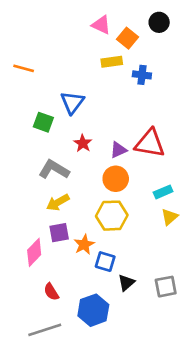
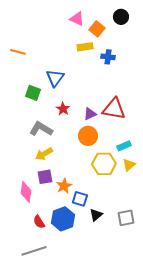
yellow hexagon: (112, 216) -> (104, 164), moved
pink diamond: (34, 252) -> (26, 192), turned -35
blue hexagon: (93, 310) -> (63, 219), moved

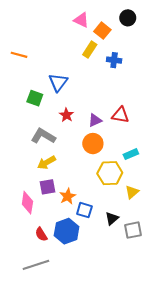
yellow rectangle: (85, 47) -> (90, 50), turned -49
red triangle: (114, 109) -> (120, 115), size x0.7
yellow triangle: (129, 165) -> (132, 192), moved
black triangle: (96, 215) -> (112, 218), moved

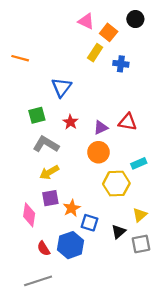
green square: (35, 98) -> (37, 115), moved, turned -35
yellow triangle: (132, 192) -> (140, 215), moved

